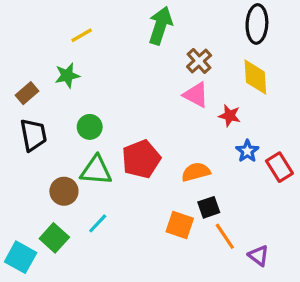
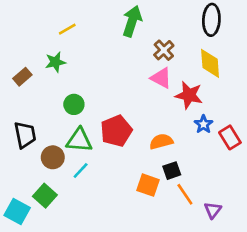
red star: (230, 116) -> (189, 95), size x1.5
black trapezoid: (33, 135) -> (25, 135), moved
cyan line: (98, 223) -> (81, 171), moved
purple triangle: (259, 256) -> (213, 210), turned 30

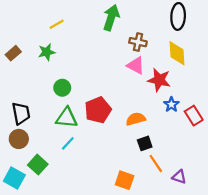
brown cross: (164, 50) -> (138, 42), turned -36
brown rectangle: (22, 77) -> (13, 53), moved
brown circle: (53, 157) -> (19, 139), moved
orange square: (148, 185) -> (125, 180), moved
purple triangle: (213, 210) -> (179, 177), turned -48

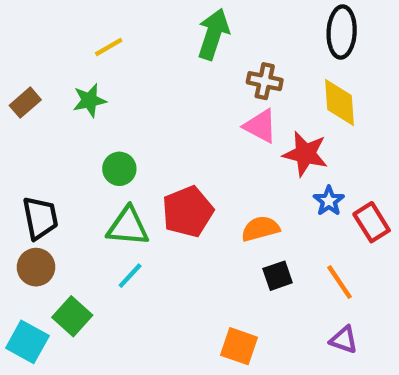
orange line: (156, 163) -> (339, 282), moved

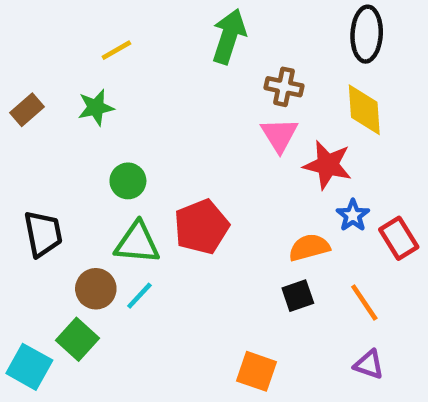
pink triangle: (260, 126) -> (279, 135), turned 30
orange semicircle: (260, 229) -> (309, 247), moved
brown circle: (36, 267) -> (96, 289), moved

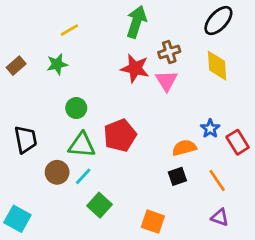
black ellipse: (367, 34) -> (218, 21), turned 40
brown cross: (284, 87) -> (169, 52), turned -30
red star: (328, 165) -> (135, 68), moved
green square: (77, 339) -> (99, 205), moved

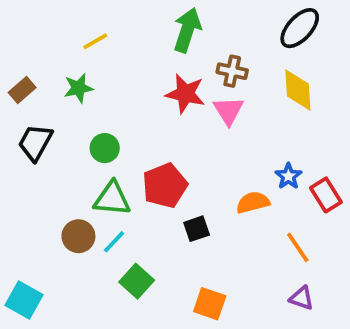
brown cross: (169, 52) -> (232, 71), turned 30
black trapezoid: (26, 139) -> (35, 142), moved, turned -140
black square: (177, 176) -> (197, 229), moved

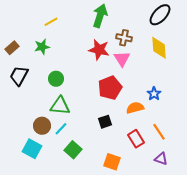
red pentagon: (165, 186) -> (110, 88), moved
red rectangle: (326, 195) -> (136, 139), moved
cyan square: (24, 300) -> (32, 149), moved

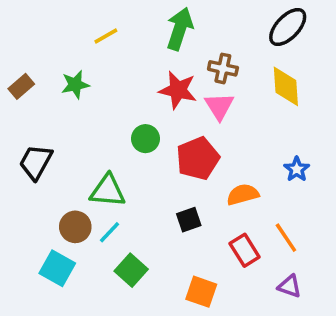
yellow line: (51, 22) -> (106, 36), moved
black trapezoid: (19, 76) -> (36, 162), moved
green circle: (56, 79) -> (145, 139), moved
blue star: (154, 94) -> (297, 169), moved

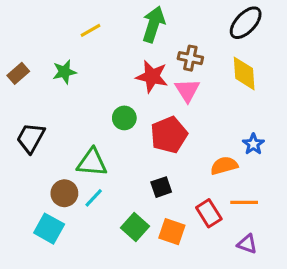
orange semicircle: (243, 194) -> (224, 166), moved
orange line: (286, 238) -> (244, 202), turned -56
green square: (131, 270) -> (135, 227), moved
orange square: (201, 292) -> (172, 232), moved

